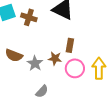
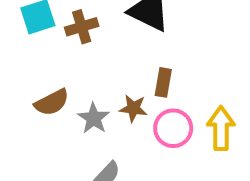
brown cross: (29, 17) -> (82, 27), turned -35
brown semicircle: (14, 55) -> (52, 102), turned -48

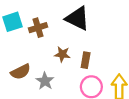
brown star: (133, 108) -> (62, 54), moved

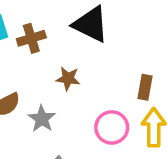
brown rectangle: (86, 60) -> (145, 87), moved

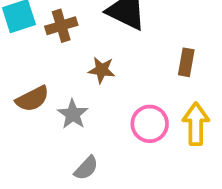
brown rectangle: (145, 87) -> (186, 62), moved

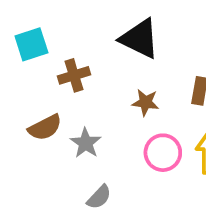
brown cross: (61, 26) -> (74, 75), moved
brown star: (102, 70) -> (145, 102), moved

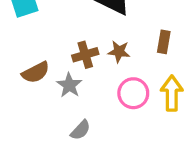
brown cross: (74, 75) -> (85, 55), moved

